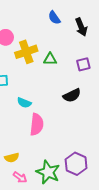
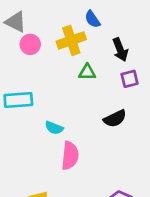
black arrow: (81, 27) -> (120, 50), moved
yellow cross: (26, 52) -> (71, 40), moved

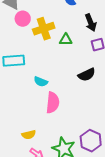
yellow cross: (71, 40) -> (44, 29), moved

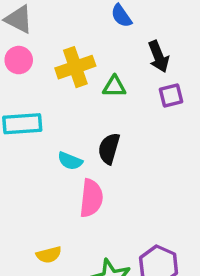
pink circle: (23, 19) -> (19, 60), moved
black semicircle: (87, 75) -> (109, 149), moved, turned 132

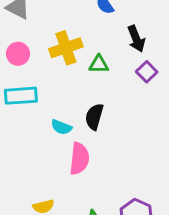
pink circle: (19, 60) -> (18, 54), moved
purple square: (171, 95) -> (147, 72), turned -30

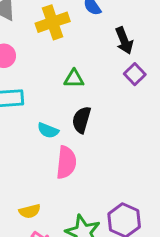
yellow cross: (66, 48) -> (53, 22), moved
green triangle: (99, 64) -> (74, 79), moved

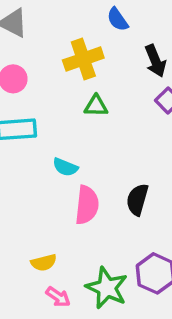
yellow cross: (53, 22) -> (83, 59), moved
black semicircle: (81, 120) -> (137, 200), moved

